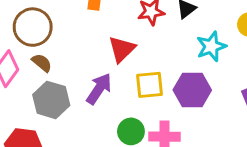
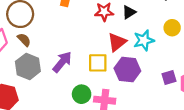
red triangle: (122, 49) -> (117, 42), moved

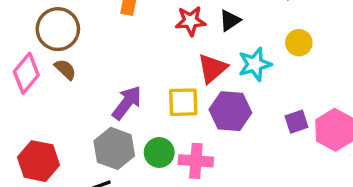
gray hexagon: (28, 66) -> (114, 148), moved

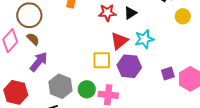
yellow circle: (299, 43) -> (183, 16), moved
purple arrow: (127, 103) -> (39, 62), moved

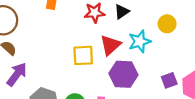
yellow circle: (183, 16) -> (167, 24), moved
yellow square: (102, 60) -> (83, 55), moved

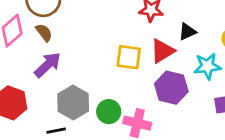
black triangle: (122, 12) -> (187, 32), moved
cyan star: (140, 41) -> (207, 66), moved

